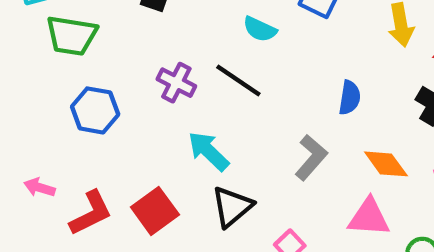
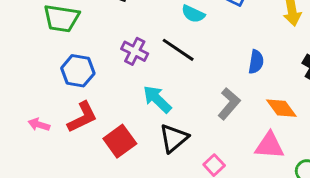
red L-shape: (91, 213) -> (82, 117), moved

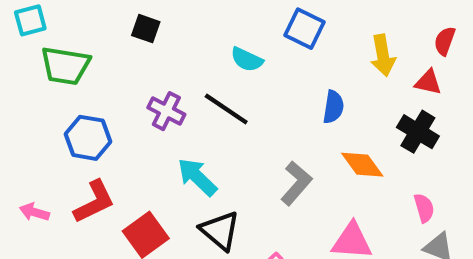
blue semicircle: (256, 62) -> (333, 107), moved
orange diamond: (281, 108) -> (362, 165), moved
black triangle: (174, 138) -> (220, 231), turned -40

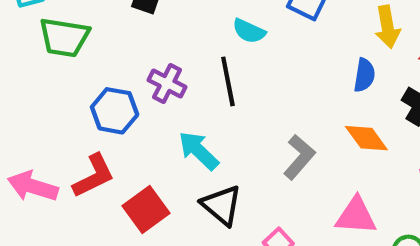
blue semicircle: (333, 107) -> (364, 75), moved
black line: (226, 109) -> (228, 81), turned 45
blue hexagon: (88, 138) -> (115, 111), moved
pink arrow: (34, 212) -> (33, 186), size x1.6

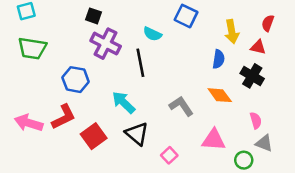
green trapezoid: (64, 37) -> (32, 48), moved
purple cross: (167, 84) -> (106, 44), moved, size x1.4
gray L-shape: (299, 157) -> (181, 106), turned -75

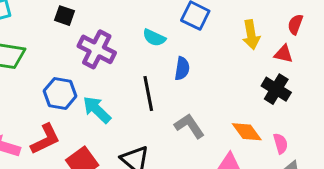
black square: (94, 16) -> (64, 16), moved
blue semicircle: (219, 59) -> (182, 69), moved
black line: (140, 63) -> (148, 94), moved
orange diamond: (220, 95) -> (247, 132), moved
cyan arrow: (124, 102) -> (97, 110), moved

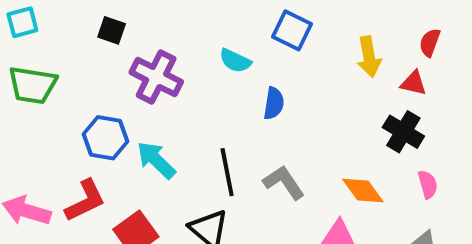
black line: (148, 94) -> (227, 172), moved
pink semicircle: (281, 144) -> (428, 184), moved

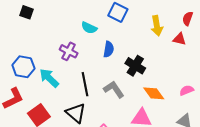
purple cross: (156, 77) -> (69, 51), moved, size x0.7
black cross: (403, 132) -> (135, 66), moved
pink semicircle: (428, 184) -> (187, 90), turned -96

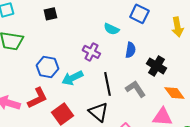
black square: (27, 12) -> (50, 14), turned -32
cyan arrow: (49, 78) -> (72, 78), turned -70

